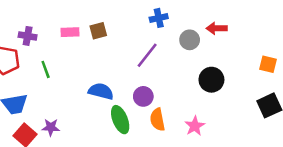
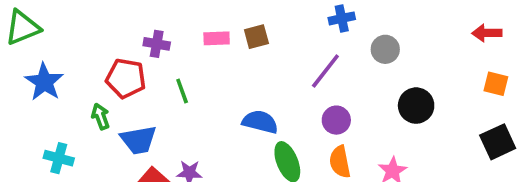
red arrow: (217, 28) -> (487, 33), moved
purple circle: (143, 96) -> (336, 120), moved

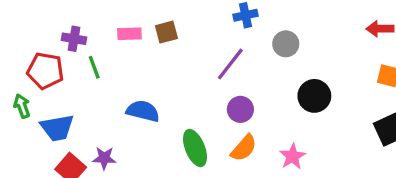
green line: (182, 91) -> (94, 67), moved
blue semicircle: (260, 122) -> (143, 111), moved
orange semicircle: (340, 162) -> (244, 148), turned -128

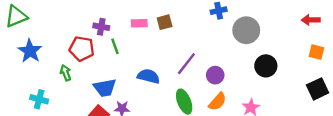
gray circle: (286, 44) -> (246, 30), size x1.5
purple line: (230, 64) -> (186, 64), moved
blue trapezoid: (57, 128) -> (105, 88), moved

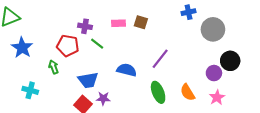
brown square: (165, 22) -> (141, 22), turned 32
green line: (115, 46) -> (97, 44), turned -32
purple circle: (215, 75) -> (214, 73), moved
orange semicircle: (217, 102) -> (188, 92), turned 108

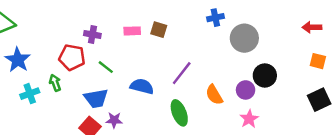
green line: (97, 44) -> (106, 67), moved
cyan cross: (30, 90) -> (30, 94), moved, turned -35
orange semicircle: (188, 92) -> (214, 95), moved

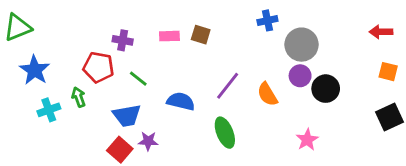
purple circle: (246, 90) -> (300, 76), moved
orange semicircle: (214, 95) -> (267, 94), moved

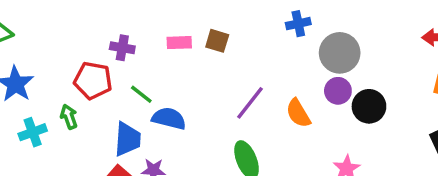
blue semicircle: (181, 101) -> (169, 118), moved
blue trapezoid: (127, 116) -> (128, 139), turned -76

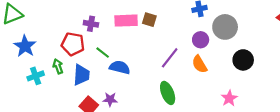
pink rectangle: (179, 43) -> (126, 21), size x1.5
purple circle: (338, 91) -> (201, 40), moved
blue trapezoid: (128, 139) -> (81, 75), moved

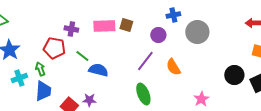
purple circle: (201, 40) -> (158, 35), moved
black circle: (243, 60) -> (234, 75), moved
blue trapezoid: (81, 75) -> (43, 91), moved

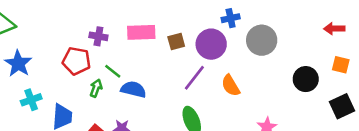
brown square: (126, 25) -> (176, 41), moved, turned -32
purple circle: (158, 35) -> (211, 44), size x1.5
green arrow: (40, 69) -> (96, 88), moved, turned 40
black circle: (234, 75) -> (306, 79), moved

